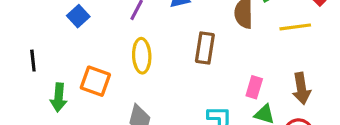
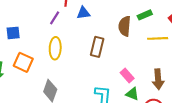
blue square: (78, 16) -> (13, 33), moved, turned 32
pink rectangle: (254, 87) -> (127, 76), turned -64

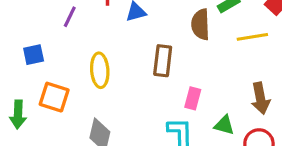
purple line: (55, 18) -> (70, 17), moved
pink rectangle: (127, 76) -> (193, 98), moved, turned 64

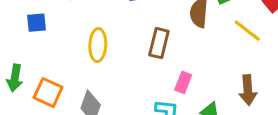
yellow line: (252, 37) -> (247, 31), turned 40
orange square: (54, 97) -> (48, 92), moved

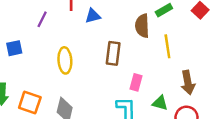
yellow line: (247, 31) -> (167, 46), moved, turned 50

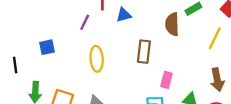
purple line: (42, 19) -> (85, 22), moved
yellow line: (167, 46) -> (215, 38), moved, turned 35

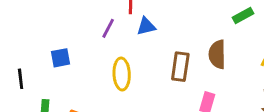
blue triangle: (124, 15) -> (146, 26), moved
brown semicircle: (172, 24) -> (217, 54), moved

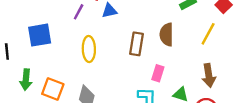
blue square: (61, 58) -> (40, 35), size x1.5

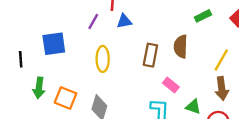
yellow line: (208, 34) -> (221, 60), moved
pink rectangle: (158, 73) -> (171, 85), turned -70

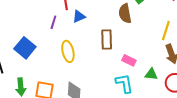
blue square: (54, 44) -> (25, 48), turned -30
brown semicircle: (181, 46) -> (125, 13), moved

